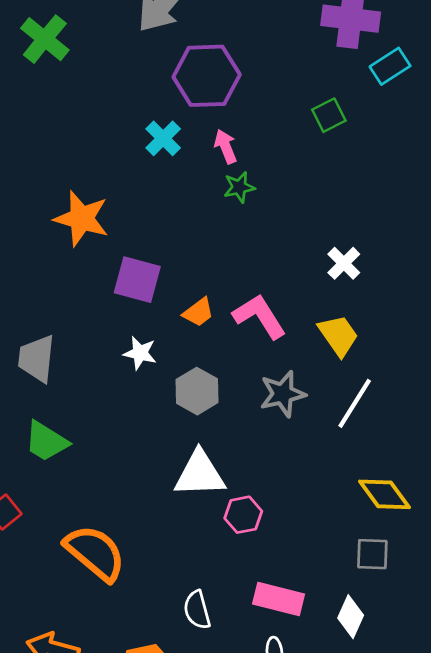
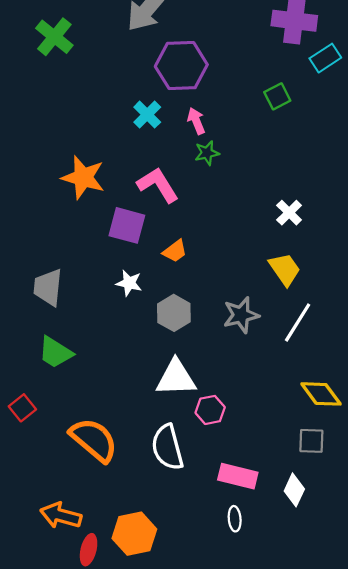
pink L-shape: (260, 316) -> (158, 185), moved
white semicircle: (197, 610) -> (167, 447), moved, size x1.5

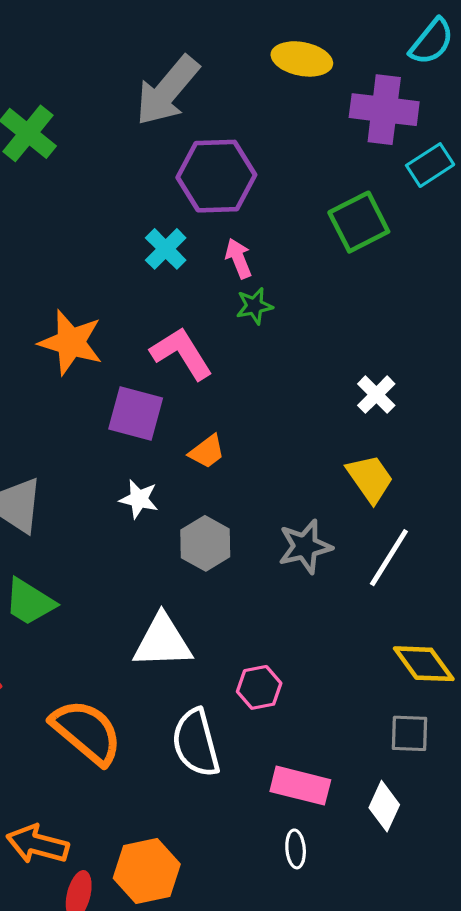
green square: (277, 96) -> (359, 222), size x1.5
white triangle: (176, 378) -> (163, 642), moved

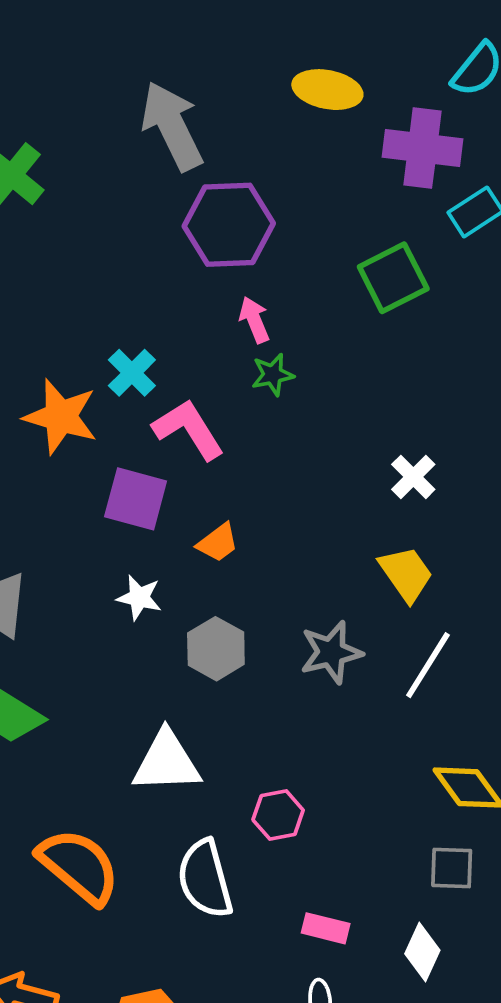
gray arrow: (167, 91) -> (172, 126), turned 114
cyan cross: (166, 249) -> (132, 373), moved
pink rectangle: (300, 786) -> (326, 928), size x0.7

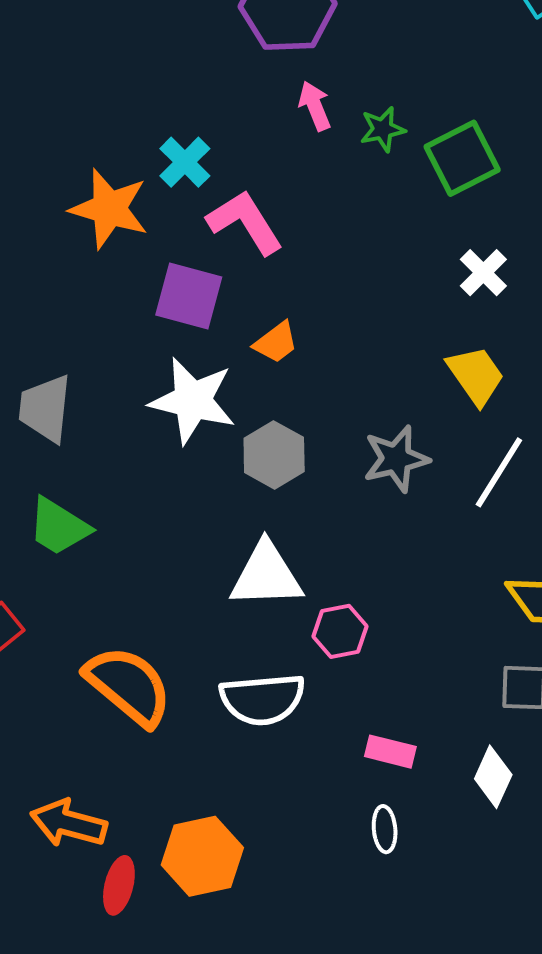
green square: (393, 278) -> (462, 158), moved
green star: (273, 375) -> (383, 129), moved
white star: (139, 598) -> (193, 401), size x1.8
white triangle: (167, 762) -> (266, 575), moved
white semicircle: (205, 879) -> (262, 699), turned -80

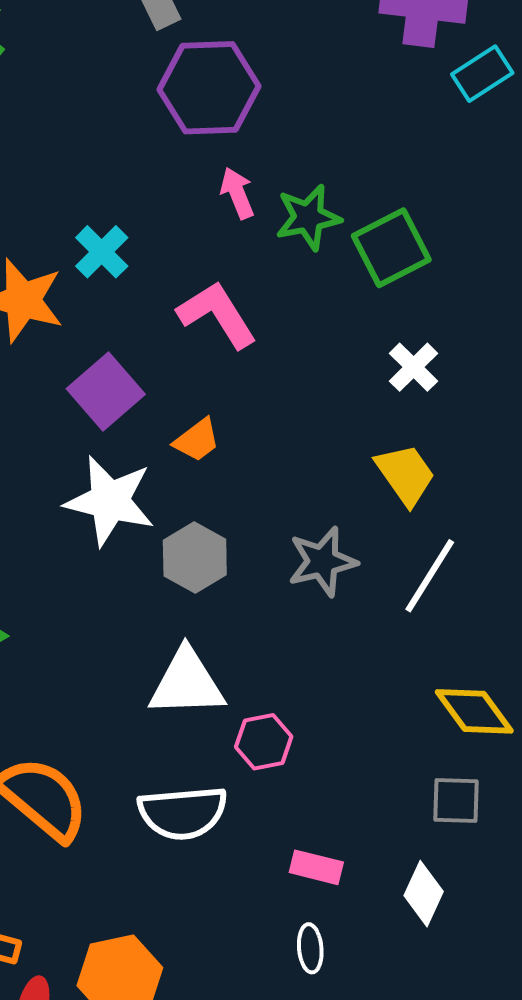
green star: (383, 129) -> (308, 217), size x1.4
pink L-shape: (245, 222) -> (217, 315), moved
purple square: (189, 296) -> (106, 391), turned 34

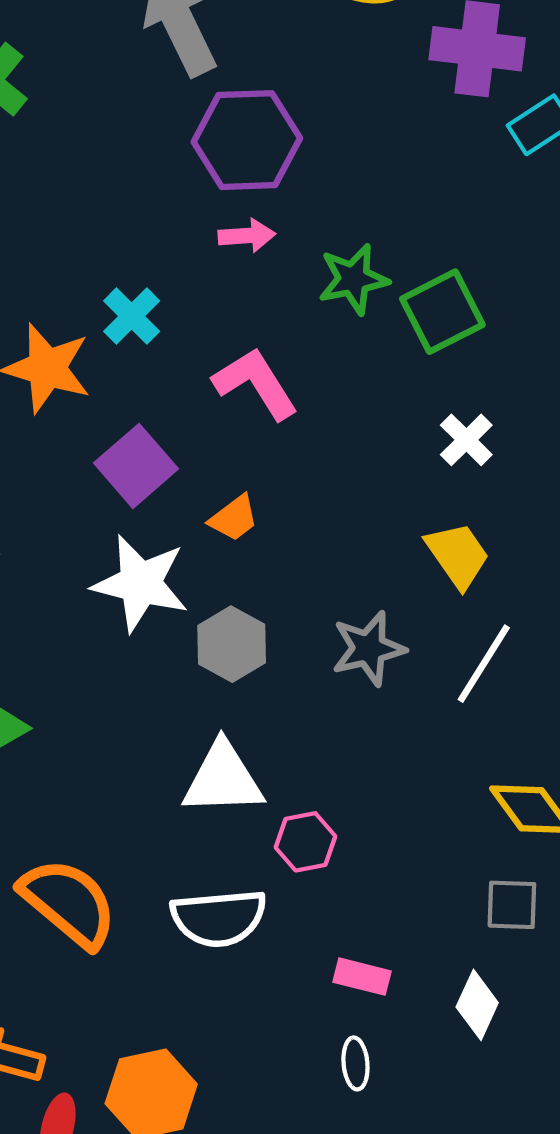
pink arrow: (237, 193) -> (247, 236), moved, turned 108

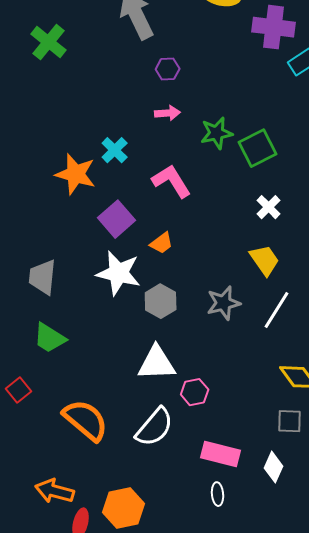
purple hexagon: (247, 140) -> (168, 69), size x0.5
white semicircle: (219, 918) -> (155, 427), turned -45
pink rectangle: (362, 977) -> (221, 454), size x1.5

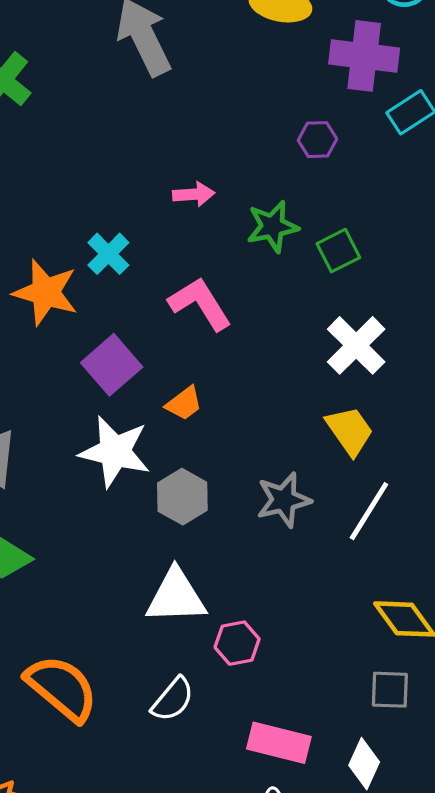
purple hexagon: (168, 69) -> (317, 140), moved
green square: (258, 148) -> (338, 251), size x0.7
white cross: (269, 207) -> (356, 345), size x1.5
white semicircle: (155, 427) -> (173, 699), size x0.7

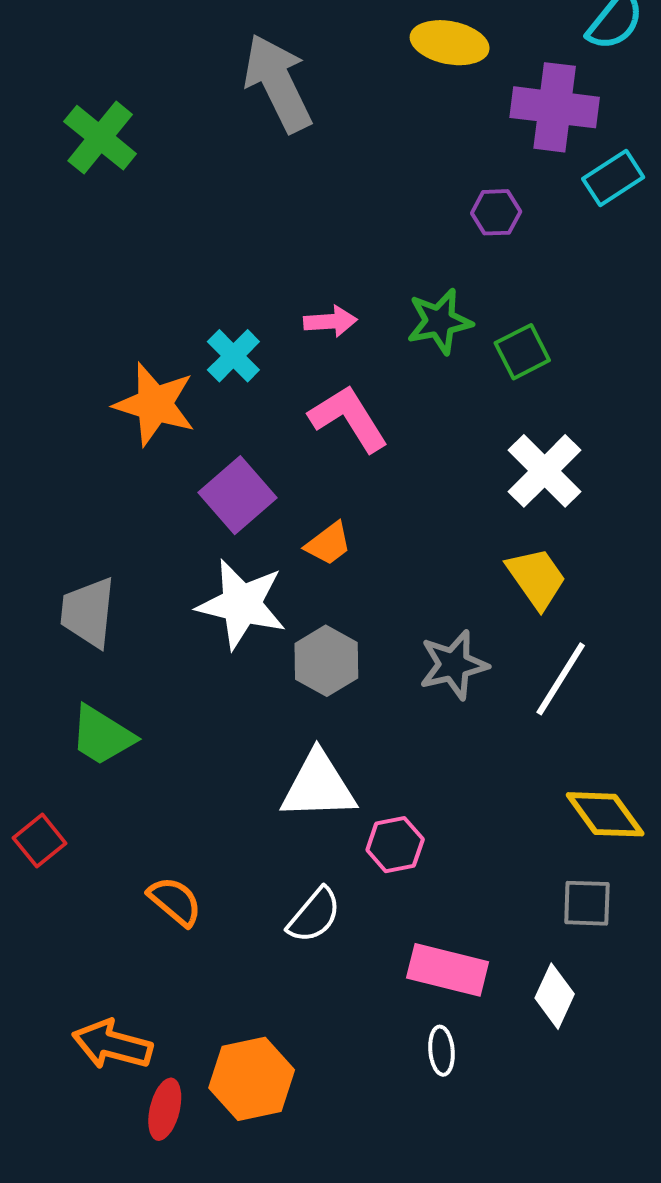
pink arrow: (194, 194) -> (330, 321), moved
orange semicircle: (62, 688) -> (175, 901), size x0.6

